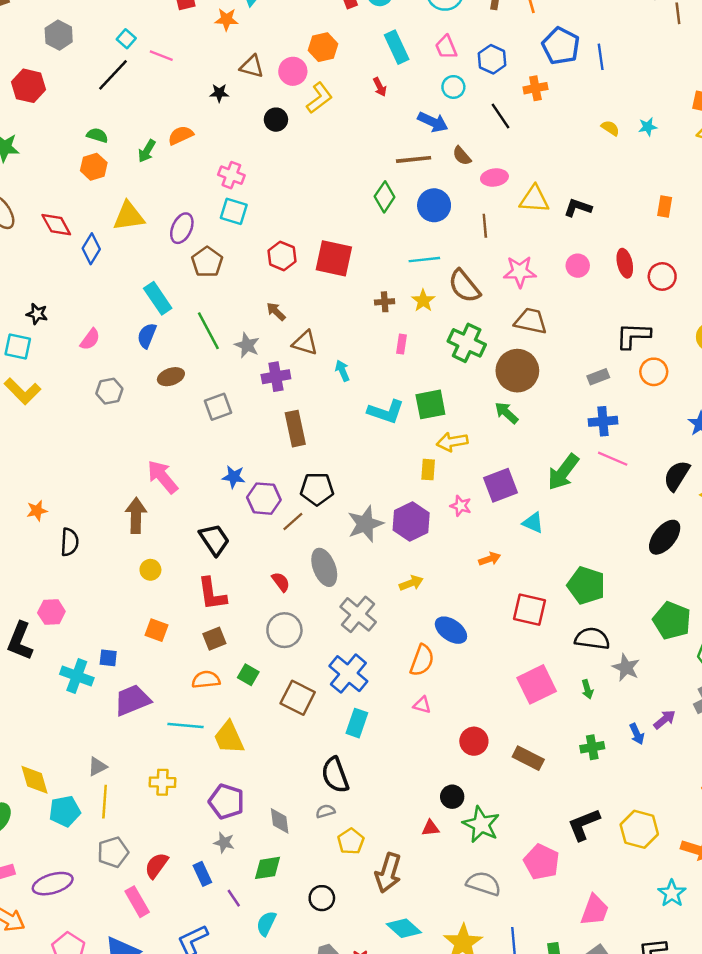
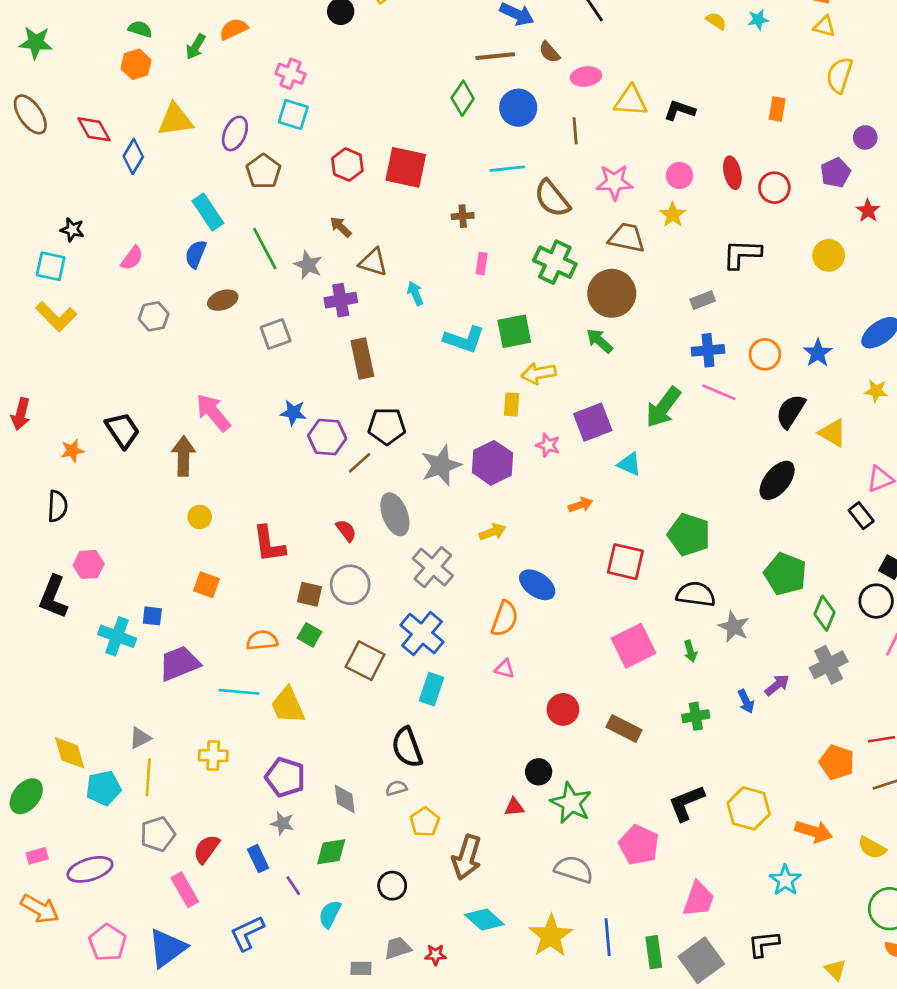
yellow star: (423, 301) -> (673, 215), moved
orange circle: (654, 372) -> (765, 354), moved
black trapezoid: (214, 540) -> (122, 430), moved
black semicircle: (70, 542) -> (57, 506), moved
brown square: (214, 639) -> (310, 594), moved, turned 35

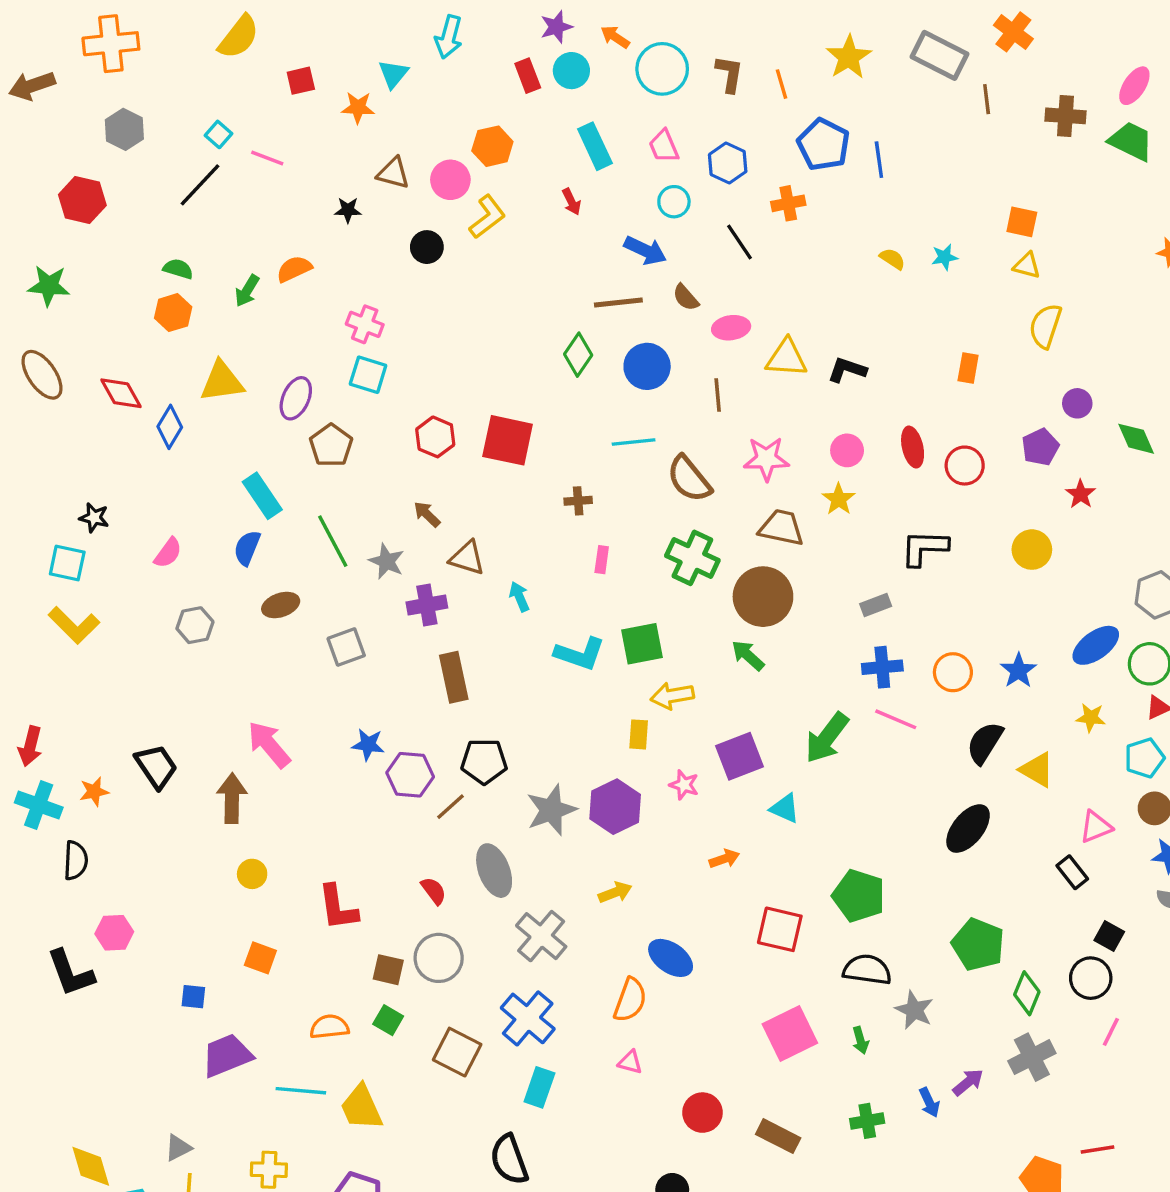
black L-shape: (53, 597) -> (71, 973), turned -42
cyan cross: (117, 636) -> (39, 805), moved

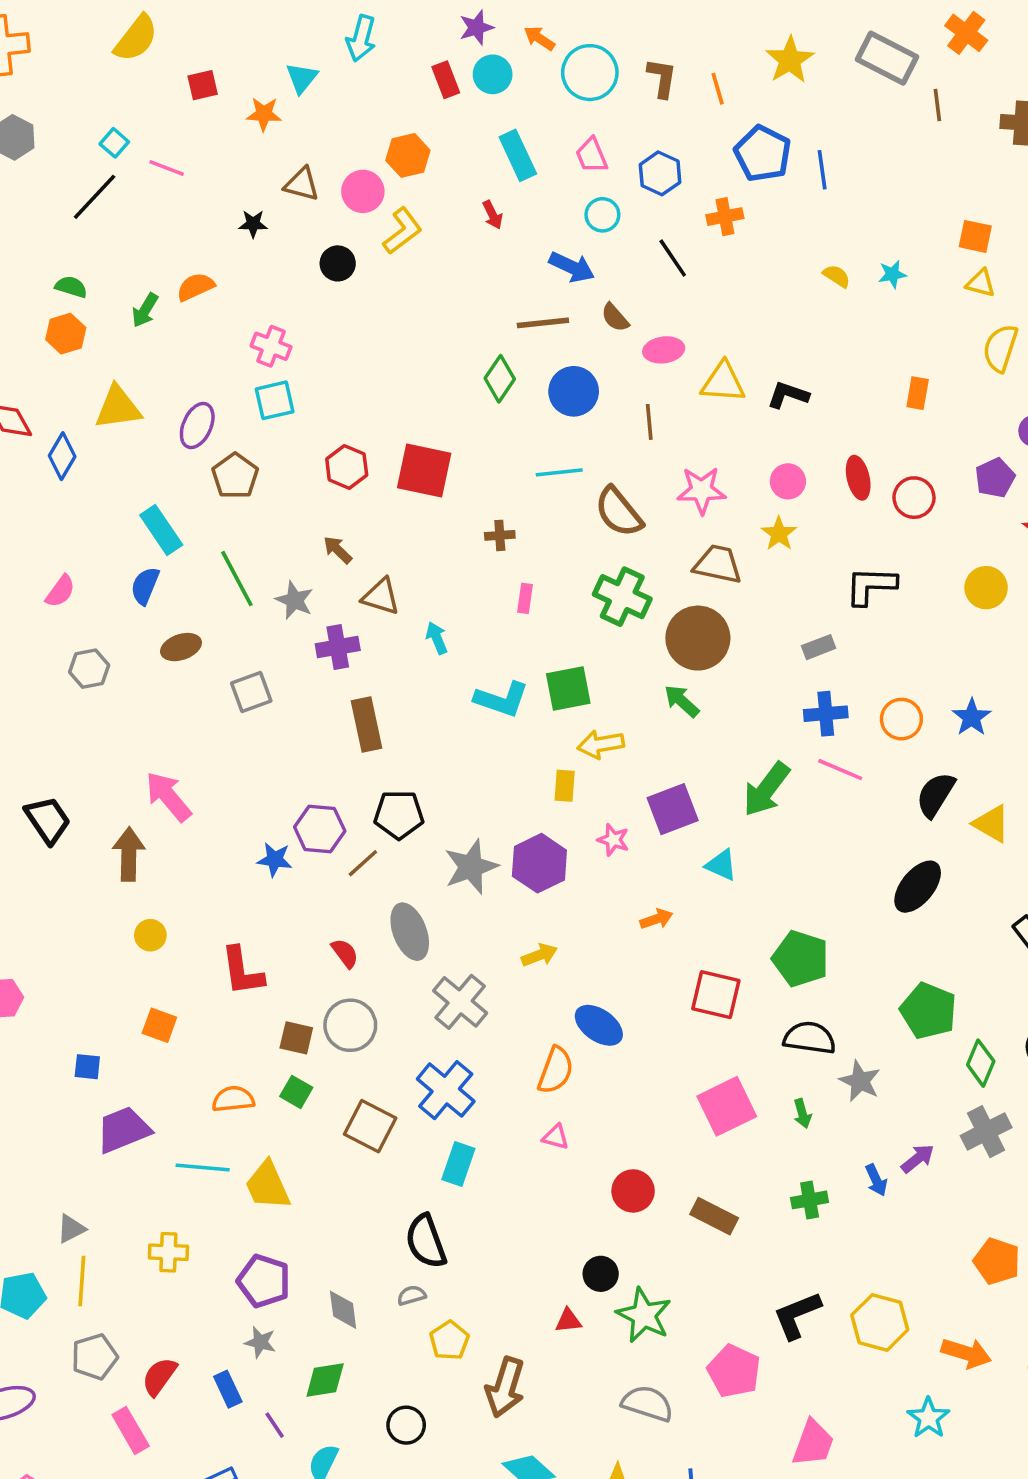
cyan square: (368, 375) -> (275, 400), turned -30
blue star: (368, 744) -> (275, 860), moved

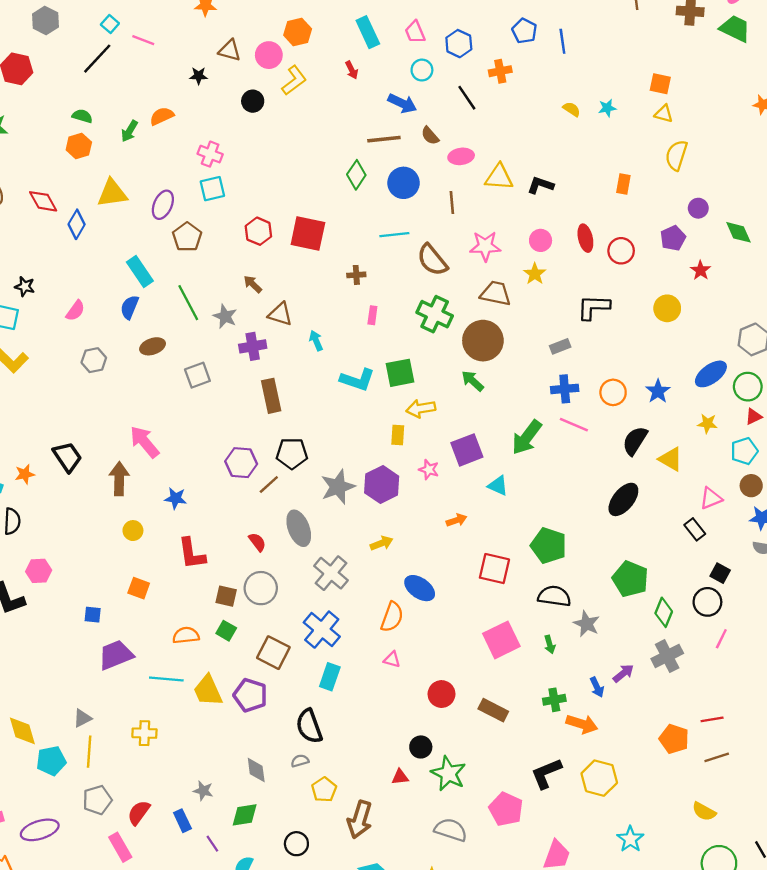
blue pentagon: (763, 154) -> (524, 31), size x0.7
blue star: (275, 860) -> (176, 498), moved
purple pentagon: (264, 1281) -> (250, 695), moved
orange arrow: (966, 1353) -> (582, 724), moved

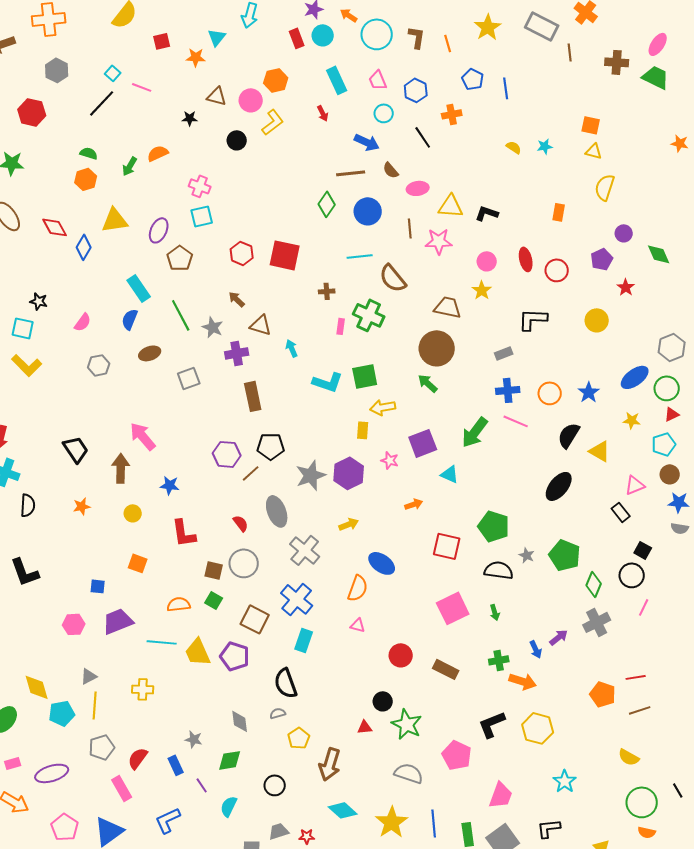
pink star: (485, 246) -> (439, 241), moved
green cross: (435, 314) -> (369, 315), moved
orange star: (25, 474) -> (82, 506), moved
pink hexagon: (39, 571) -> (74, 624), moved
gray star: (587, 624) -> (527, 555), moved, size x0.7

